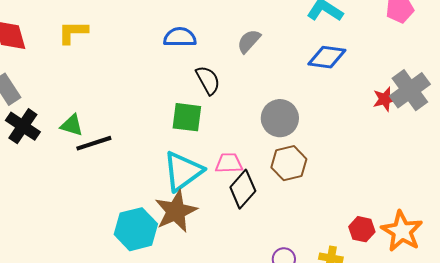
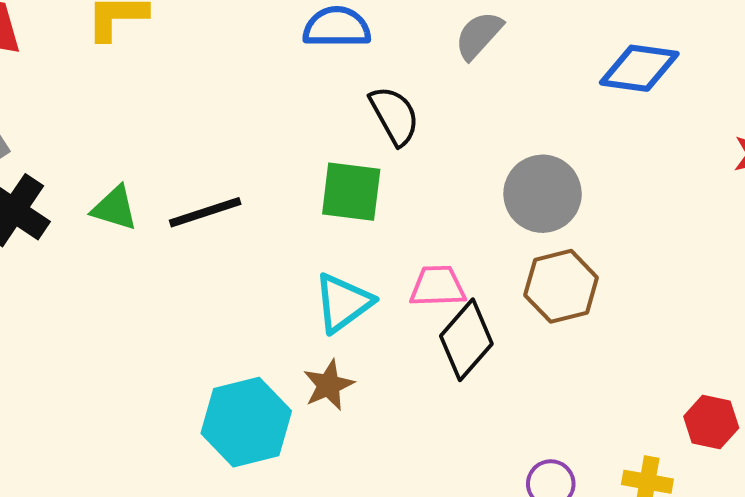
black line: (94, 143) -> (205, 212), moved
cyan triangle: (183, 171) -> (343, 303), size x0.7
brown star: (176, 211) -> (329, 385), size x0.6

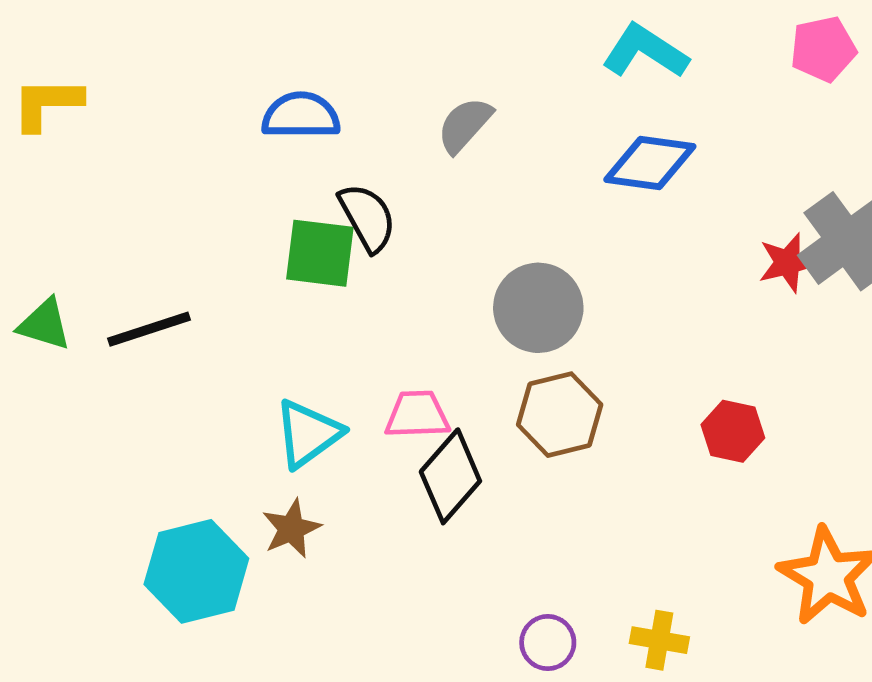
green square: (351, 192) -> (320, 253), moved
red hexagon: (711, 422) -> (733, 431), moved

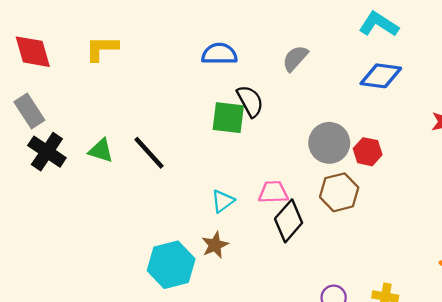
black line: (149, 329) -> (149, 153), turned 66
red hexagon: (733, 431) -> (368, 152), moved
cyan triangle: (308, 434) -> (223, 201), size x0.7

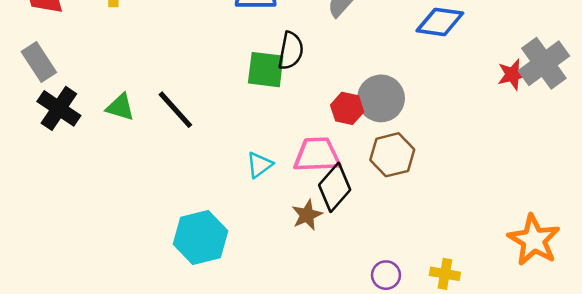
black semicircle: (250, 101) -> (291, 51), turned 40
red hexagon: (368, 152) -> (347, 108), moved
pink trapezoid: (273, 192) -> (317, 155), size x1.4
brown star: (215, 245) -> (307, 215), moved

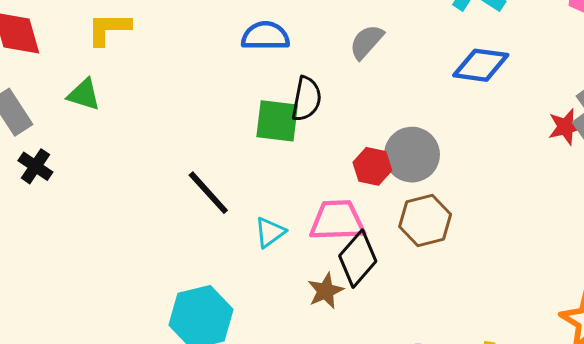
green triangle: (120, 107) -> (84, 95), moved
black cross: (59, 108) -> (35, 166), size x0.7
black line: (175, 110) -> (208, 193), moved

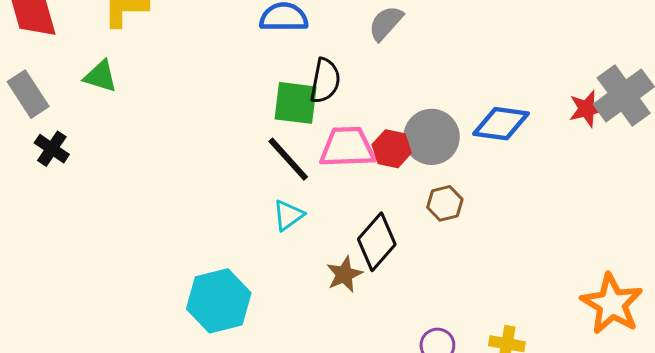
blue diamond: (481, 65) -> (501, 124), moved
black line: (208, 193) -> (288, 159), moved
pink trapezoid: (337, 221) -> (347, 147), moved
brown hexagon: (425, 221) -> (445, 203), size x0.7

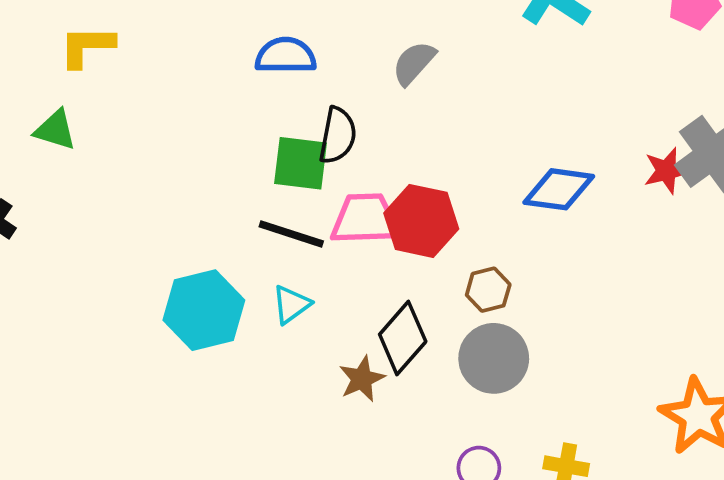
gray circle: (432, 137) -> (494, 358), moved
red hexagon: (392, 149) -> (421, 221), size x1.5
black line: (288, 159) -> (291, 234), turned -30
cyan hexagon: (219, 301) -> (204, 310), moved

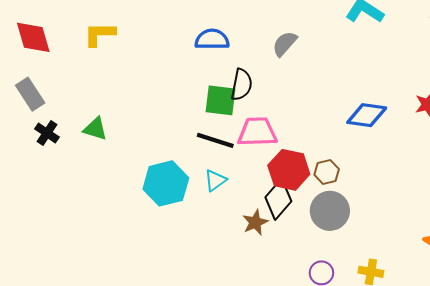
green triangle: (55, 130) -> (95, 129), moved
red hexagon: (421, 221) -> (289, 170), moved

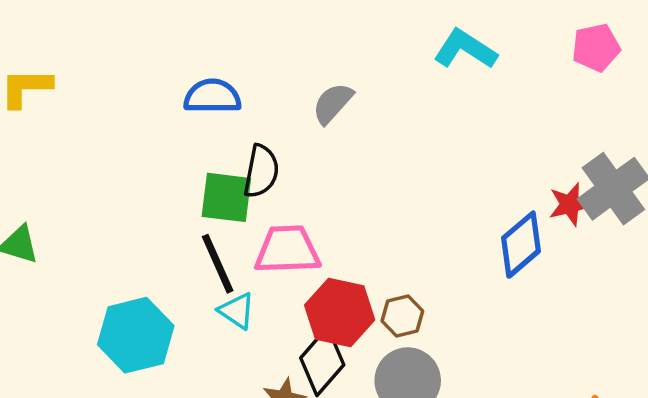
blue diamond: (367, 115) -> (521, 245), moved, turned -48
black line: (215, 140) -> (218, 264), turned 48
cyan triangle: (215, 180) -> (237, 311), moved, turned -50

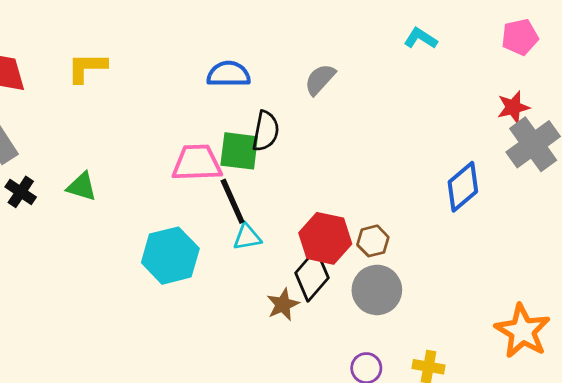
cyan L-shape: (465, 49) -> (421, 38), size x0.7
red star: (570, 204) -> (513, 107), moved
pink trapezoid: (287, 250) -> (197, 163), moved
cyan triangle: (237, 311) -> (247, 237), turned -44

